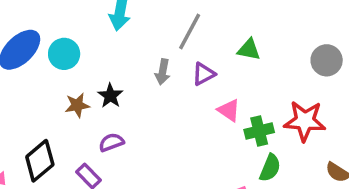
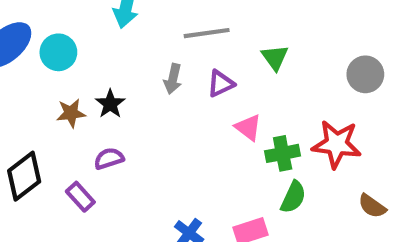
gray line: (190, 32) -> (207, 33), turned 51
green triangle: (249, 50) -> (275, 57), turned 40

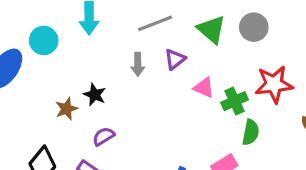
cyan circle: (58, 52) -> (44, 40), moved
green triangle: (275, 57) -> (211, 30), size x1.4
gray circle: (365, 74) -> (254, 27), moved

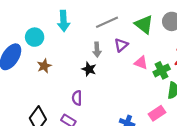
black star: (95, 95) -> (89, 69), moved
brown star: (66, 109) -> (44, 66), moved
purple semicircle: (104, 136) -> (77, 98), turned -56

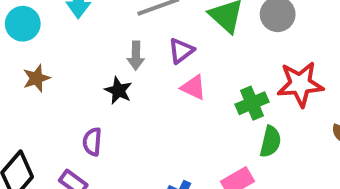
pink triangle: (141, 63) -> (193, 87), moved

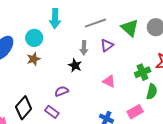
cyan circle: (23, 24) -> (34, 38), moved
pink triangle: (193, 87) -> (109, 81), moved
purple semicircle: (92, 142) -> (62, 91), turned 64

